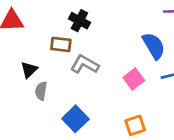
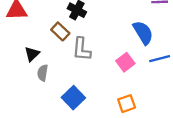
brown rectangle: (61, 44) -> (60, 31), turned 36
gray L-shape: (85, 64) -> (82, 49), turned -115

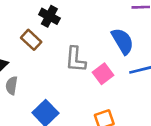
gray L-shape: (82, 49) -> (76, 59), moved

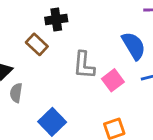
black cross: (49, 16) -> (56, 19), turned -36

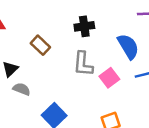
black cross: (56, 19) -> (84, 26), moved
gray semicircle: (16, 93) -> (22, 89), turned 102

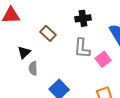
gray semicircle: (22, 89) -> (33, 68), turned -112

